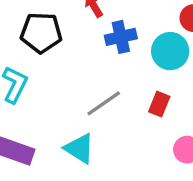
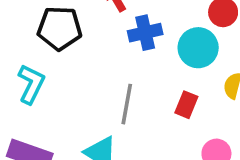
gray line: (104, 103) -> (127, 104), turned -45

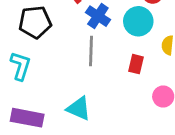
blue cross: (145, 33) -> (98, 16), turned -35
gray line: (127, 104) -> (91, 51), moved

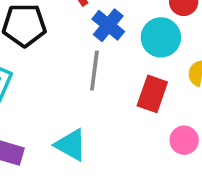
red rectangle: (136, 64) -> (152, 94), size x1.4

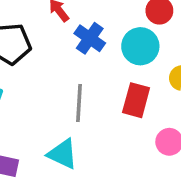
gray line: (94, 71) -> (79, 103), moved

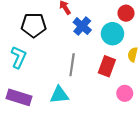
cyan triangle: (62, 154) -> (59, 95), turned -36

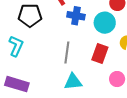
blue cross: (82, 26) -> (76, 16), turned -30
cyan triangle: (59, 95) -> (73, 82), moved

